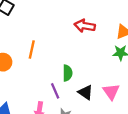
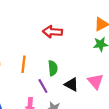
red arrow: (85, 26) -> (52, 32), moved
orange line: (32, 50) -> (24, 64), moved

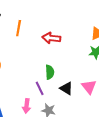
orange line: (24, 64) -> (19, 28), moved

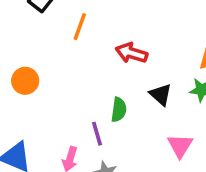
black triangle: (66, 88) -> (161, 95), moved

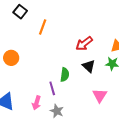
red arrow: (132, 53) -> (84, 44), moved, turned -54

